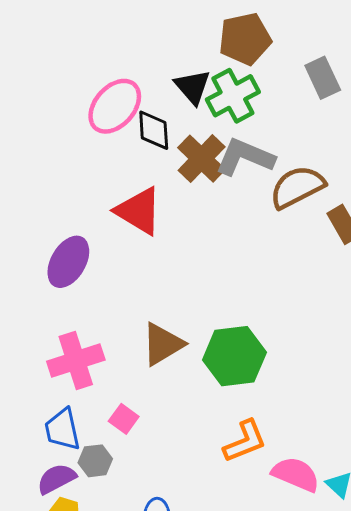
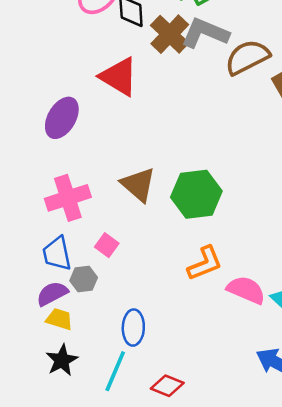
brown triangle: (163, 344) -> (138, 185), turned -48

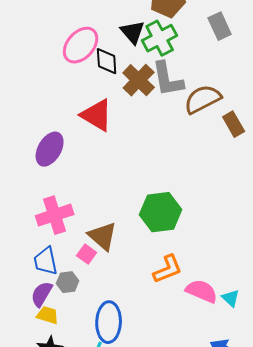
gray L-shape: (205, 33) -> (168, 79), turned -123
brown triangle: (138, 185) -> (103, 236), moved
purple semicircle: (52, 294) -> (42, 294), turned -32
blue ellipse: (133, 328) -> (109, 322), size x1.4

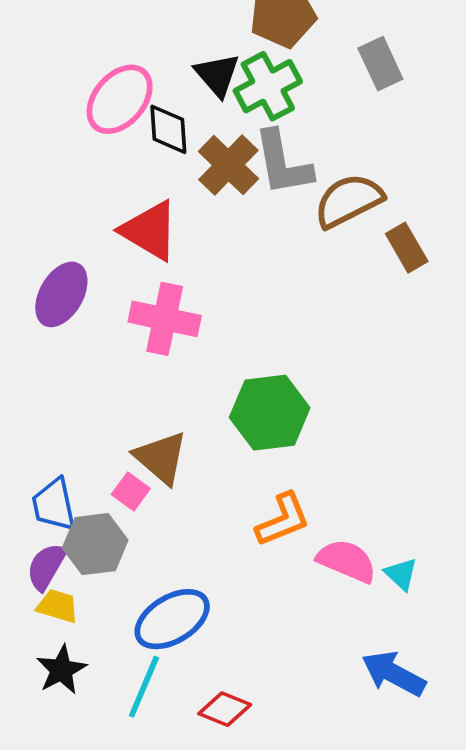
pink cross: (55, 215) -> (165, 319), moved, turned 30
gray hexagon: (68, 282) -> (95, 544), size x1.5
blue ellipse: (109, 322) -> (172, 619), turned 57

